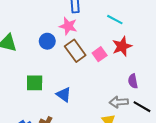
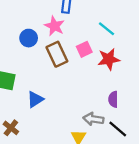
pink square: (100, 54) -> (84, 49), moved
blue triangle: (64, 95) -> (35, 99), turned 42

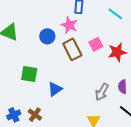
cyan line: (106, 29) -> (115, 14), moved
gray arrow: (93, 119) -> (102, 92), moved, turned -66

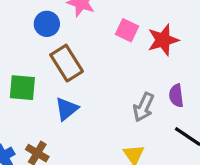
pink square: (96, 44) -> (127, 30), turned -32
brown rectangle: (72, 49) -> (67, 63), moved

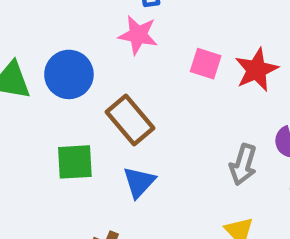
blue circle: (47, 24) -> (69, 74), moved, size x1.4

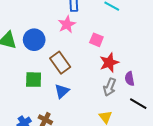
pink star: (138, 35) -> (67, 24), turned 30
red star: (256, 70) -> (109, 63), moved

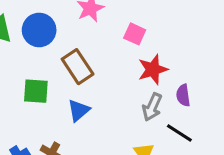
black line: (138, 104) -> (179, 133), moved

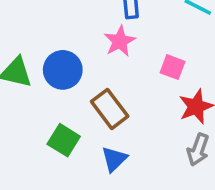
green square: (36, 91) -> (64, 140), turned 32

